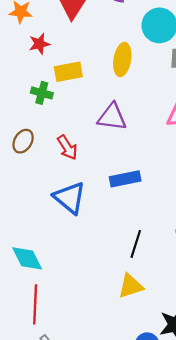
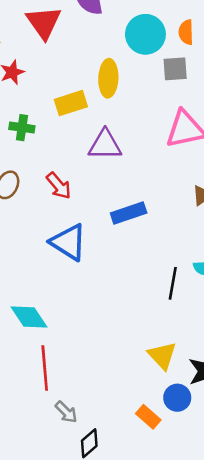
yellow rectangle: (68, 72) -> (71, 103), moved
black line: (136, 244) -> (173, 283), moved
yellow triangle: (131, 286) -> (162, 356), moved, turned -48

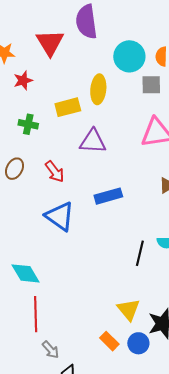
orange rectangle: (148, 417) -> (109, 341), moved

